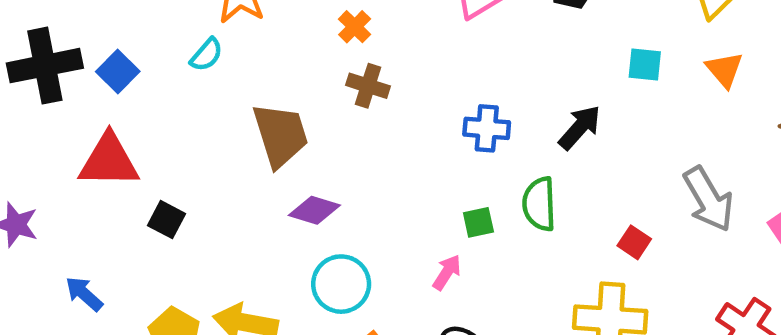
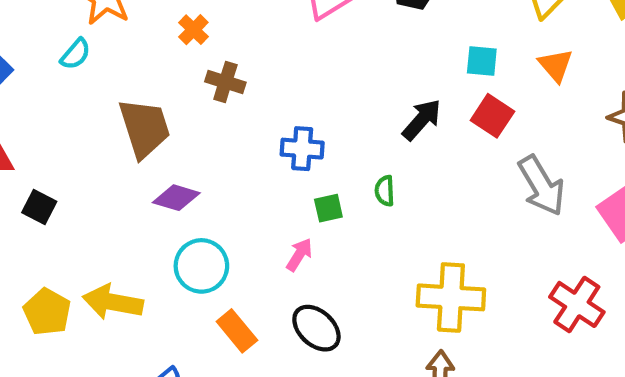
orange cross: (355, 27) -> (193, 30), moved
blue cross: (487, 128) -> (302, 149), moved
green semicircle: (539, 204) -> (385, 191), size x0.6
red square: (634, 242) -> (492, 116), moved, size x1.4

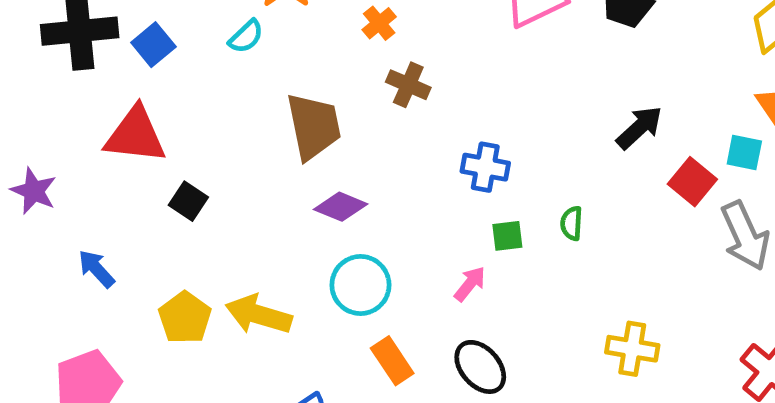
cyan square: (482, 61) -> (744, 153), moved
red square: (492, 116) -> (692, 182), moved
black arrow: (422, 120) -> (639, 127), moved
yellow cross: (451, 297) -> (632, 349), size x0.7

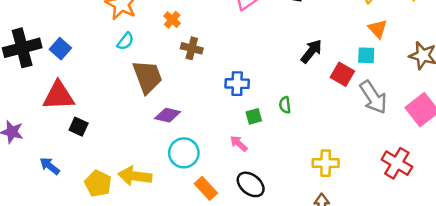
cyan semicircle: (246, 36) -> (125, 41), moved
black square: (188, 201) -> (79, 127), moved
pink arrow: (470, 284) -> (239, 143), turned -78

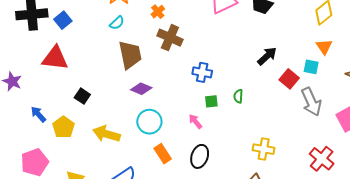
brown cross: (192, 48) -> (170, 38), size x1.4
black square: (79, 127) -> (82, 96), moved
yellow pentagon: (98, 183) -> (63, 127), moved
black ellipse: (251, 184) -> (200, 156), turned 60

